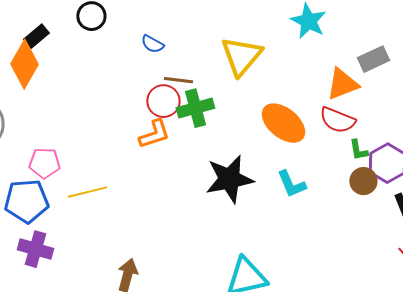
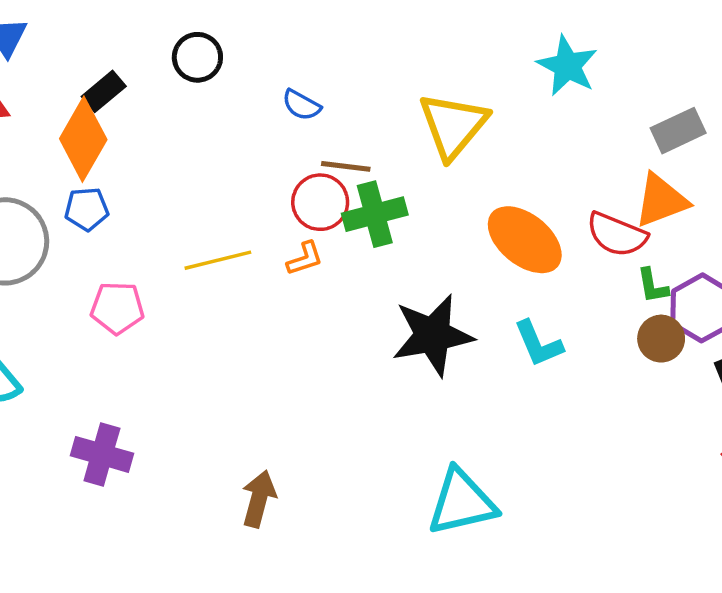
orange triangle: (342, 84) -> (661, 200), moved
orange L-shape: (154, 134) -> (305, 258), size x0.7
yellow line: (87, 192) -> (218, 260), moved
blue pentagon: (26, 201) -> (87, 209), moved, size x0.6

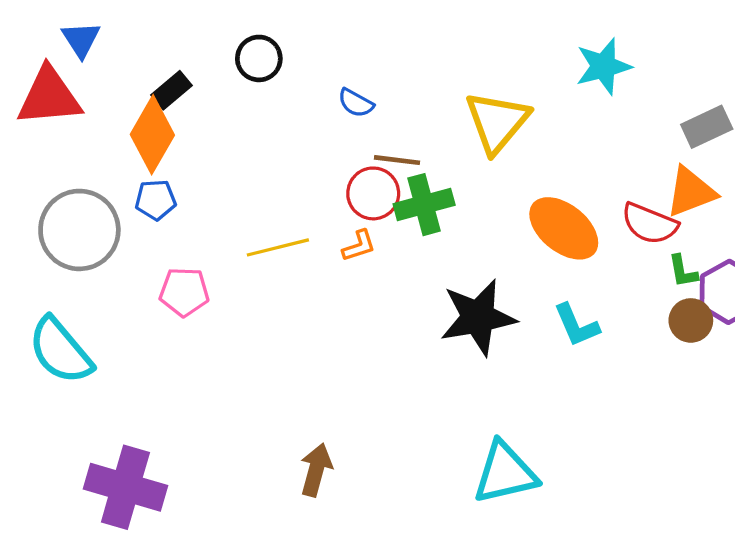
cyan star: (567, 66) -> (603, 66), turned 30
purple cross: (102, 454) -> (125, 487), moved, size x1.4

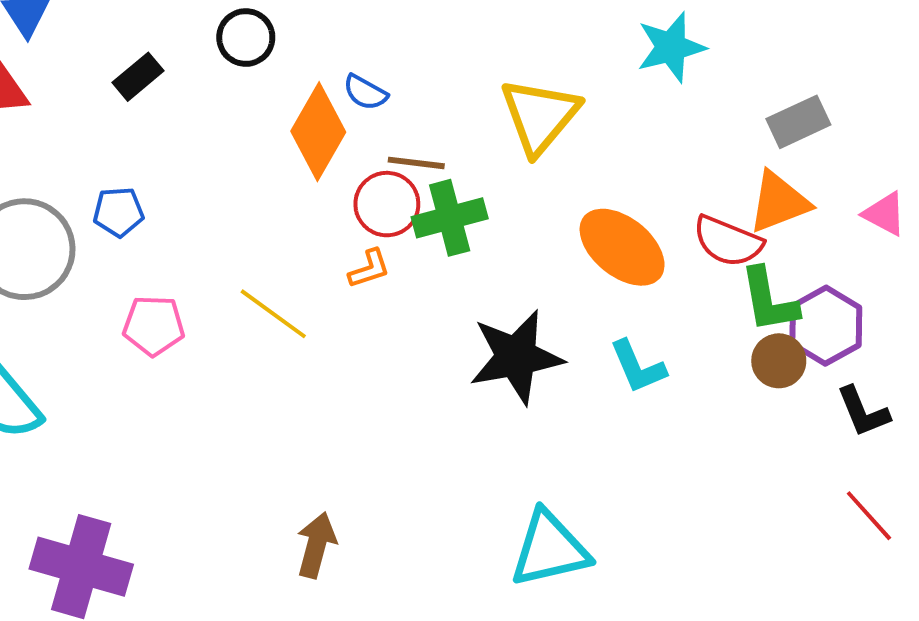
orange diamond: (152, 135) -> (318, 132), moved
yellow line: (278, 247) -> (273, 314), moved, turned 50
green L-shape: (683, 271) -> (769, 300), size x1.6

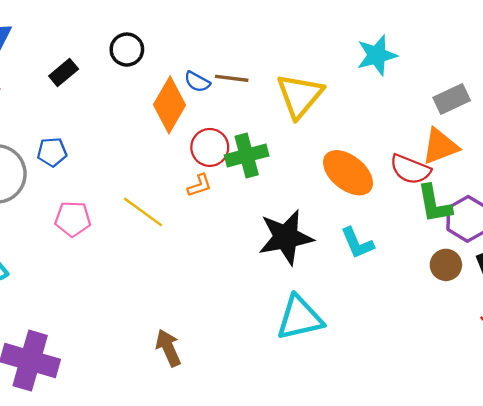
brown line: (416, 163) -> (232, 78), moved
brown circle: (779, 361) -> (446, 265), moved
brown arrow: (316, 545) -> (168, 348), turned -39
cyan triangle: (550, 549) -> (300, 318), moved

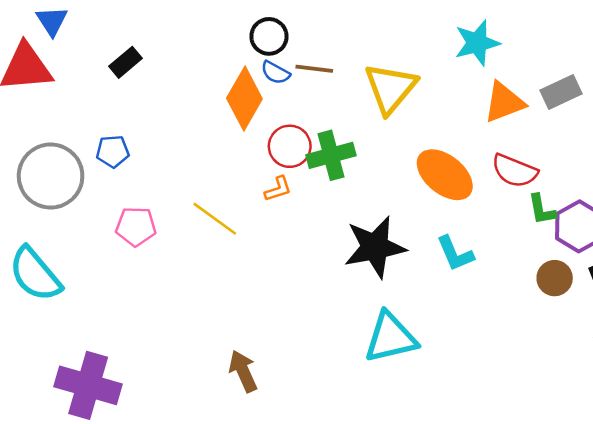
black circle: (127, 50) -> (269, 36), moved
orange triangle: (440, 146) -> (504, 102), moved
green L-shape: (434, 204) -> (542, 210), size x0.7

